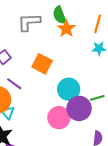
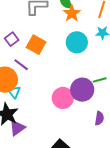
orange square: (42, 64) -> (36, 45), moved
cyan circle: (69, 89) -> (77, 42), moved

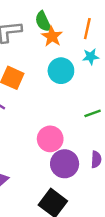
purple circle: (82, 90) -> (65, 164), moved

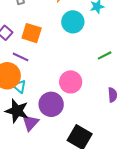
purple circle: (65, 164) -> (51, 104), moved

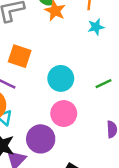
cyan circle: (73, 22) -> (61, 78), moved

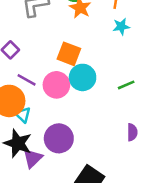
orange square: (20, 56) -> (69, 54), moved
pink circle: (64, 114) -> (56, 85), moved

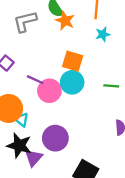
orange square: (69, 54) -> (73, 61), moved
purple line: (27, 80) -> (35, 80), moved
green line: (126, 85) -> (111, 86), turned 32

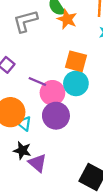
purple circle: (55, 138) -> (56, 116), moved
black star: (19, 145) -> (22, 150), size x0.7
purple triangle: (34, 158) -> (37, 163), turned -30

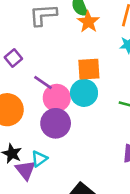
orange square: (76, 61) -> (89, 69), turned -30
cyan triangle: (24, 124) -> (39, 159), moved, turned 35

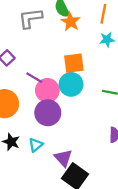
purple triangle: (26, 170) -> (63, 158), moved

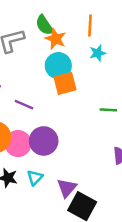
cyan circle: (71, 84) -> (58, 66), moved
pink circle: (47, 90) -> (18, 144), moved
purple triangle: (63, 158) -> (67, 188), turned 30

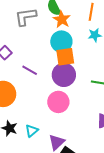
purple circle: (44, 141) -> (64, 75), moved
pink circle: (18, 144) -> (58, 102), moved

